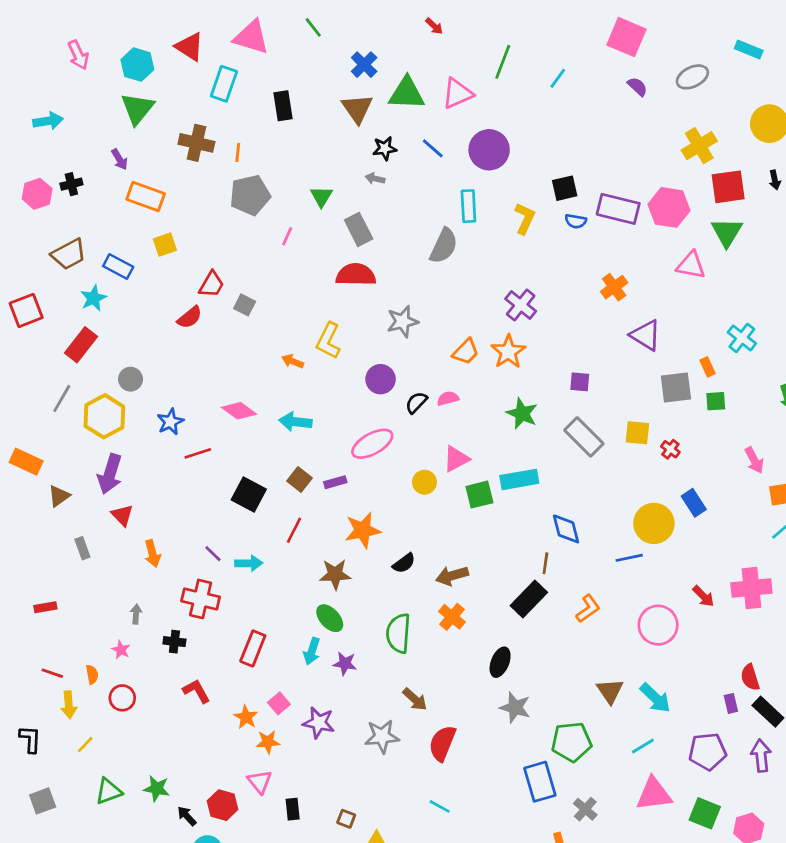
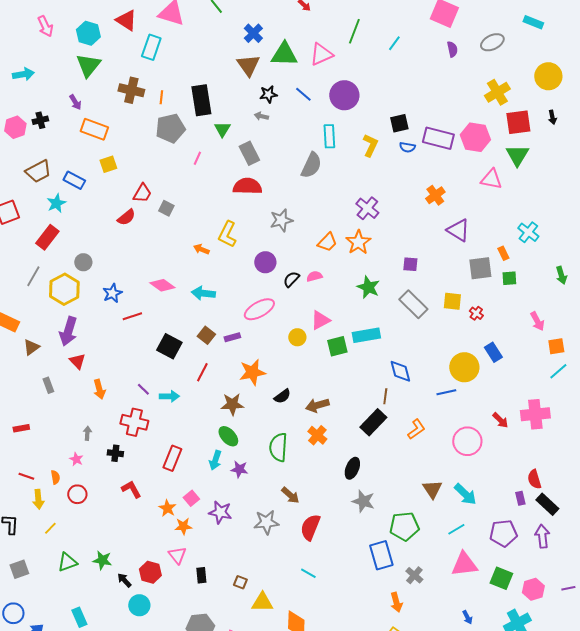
purple semicircle: (637, 87) -> (452, 49), turned 35
black rectangle: (283, 106) -> (201, 100), moved, size x1.4

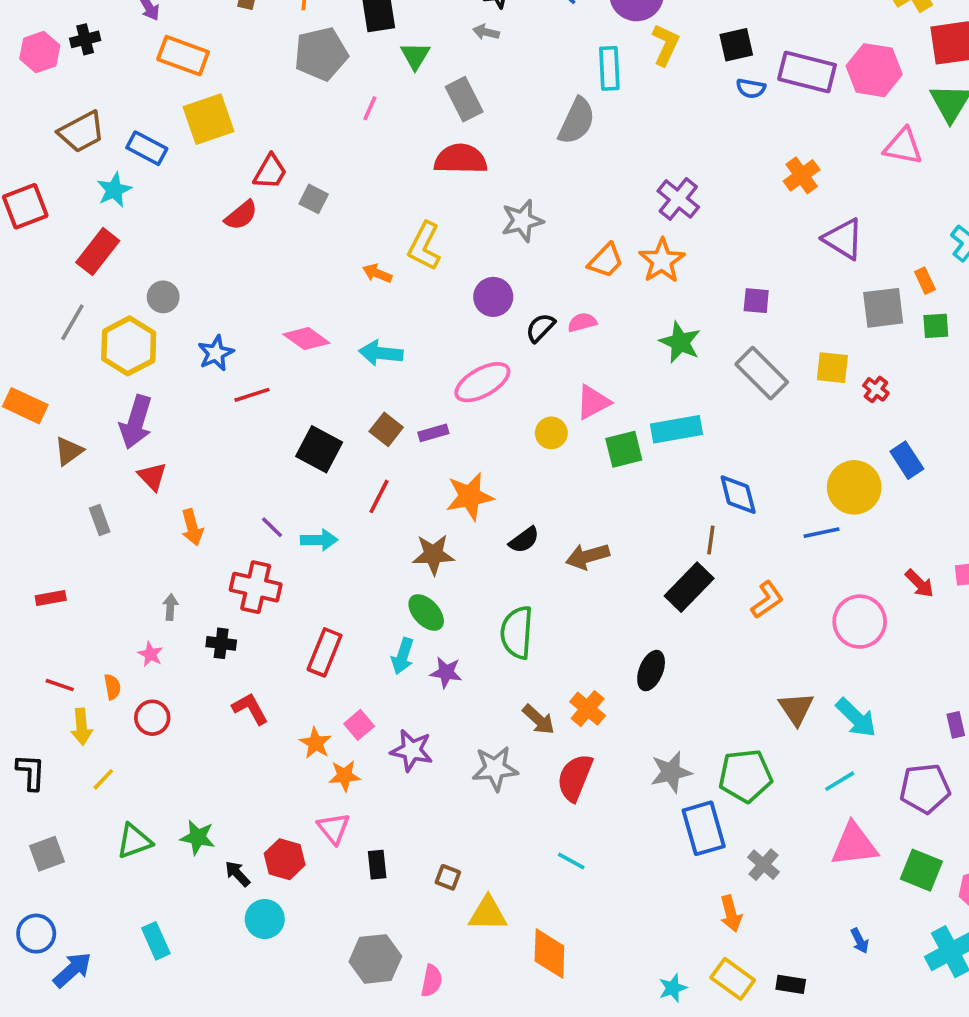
yellow L-shape: (370, 145) -> (666, 45), moved
yellow square: (108, 164) -> (208, 119), size x1.6
orange cross: (317, 435) -> (588, 709), moved
gray star: (363, 501) -> (671, 772), moved, turned -30

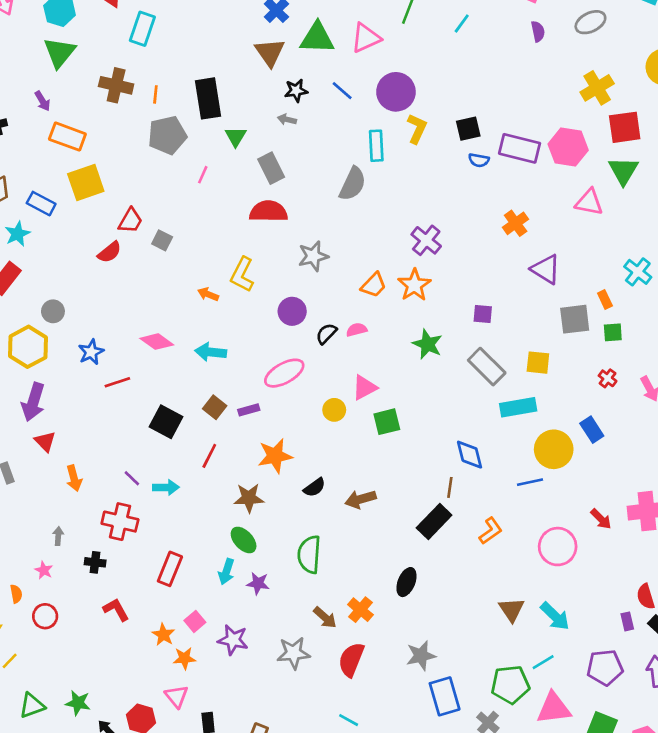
red cross: (876, 389) -> (608, 378), moved
cyan rectangle: (676, 429) -> (518, 407), moved
green pentagon: (745, 776) -> (510, 685), moved

